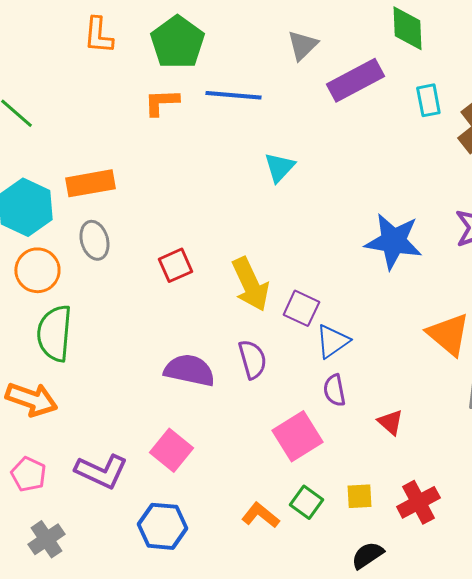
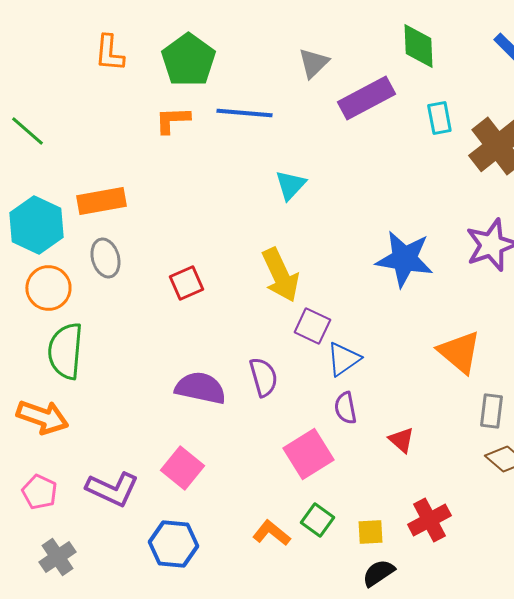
yellow arrow: (250, 284) -> (280, 275), moved
yellow square: (359, 496) -> (370, 532), moved

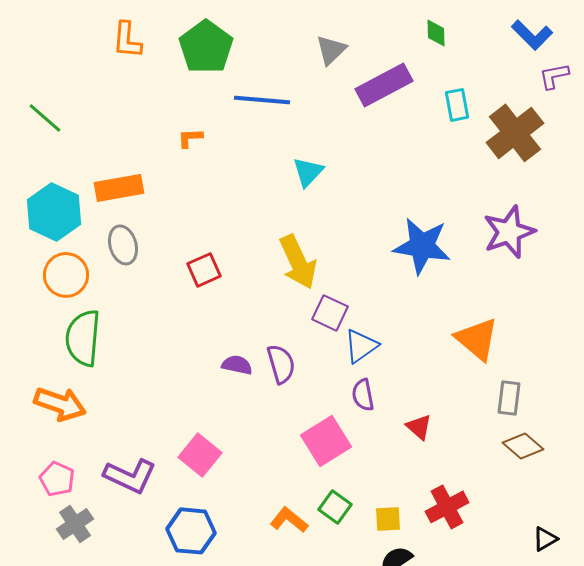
green diamond: (418, 46) -> (436, 33), size x0.6
orange L-shape: (172, 120) -> (190, 138), moved, size x0.7
purple semicircle: (200, 388) -> (237, 365), moved, size x0.6
gray cross: (57, 557) -> (75, 524), moved

